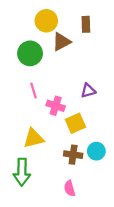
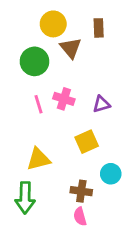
brown triangle: (61, 42) -> (71, 48), turned -42
pink cross: (56, 106) -> (64, 99), moved
brown cross: (73, 155) -> (81, 191), moved

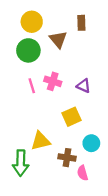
yellow circle: (53, 24) -> (32, 22), moved
purple triangle: (101, 104) -> (84, 86), turned 40
yellow triangle: (38, 159) -> (41, 141), moved
pink semicircle: (80, 217) -> (82, 173), moved

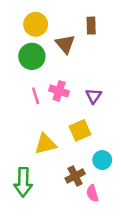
purple triangle: (84, 86) -> (94, 96), turned 40
yellow triangle: (41, 141) -> (45, 144), moved
brown cross: (67, 158) -> (75, 176), turned -35

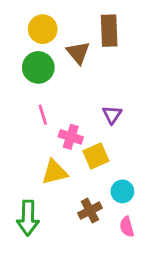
brown rectangle: (91, 26) -> (109, 31), size x1.5
pink cross: (59, 91) -> (71, 137), moved
pink semicircle: (92, 193) -> (127, 227), moved

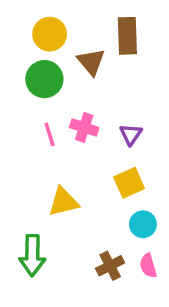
pink cross: (71, 137) -> (84, 127), moved
yellow square: (96, 156) -> (129, 183), moved
brown cross: (90, 211) -> (110, 266), moved

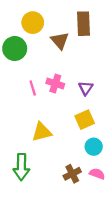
green circle: (44, 79) -> (15, 49), moved
pink semicircle: (148, 266) -> (97, 174), turned 126

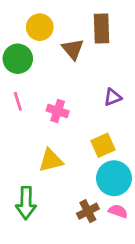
pink cross: (55, 83) -> (58, 111), moved
pink line: (33, 88) -> (18, 101), moved
purple triangle: (86, 88) -> (113, 97), moved, turned 35
cyan circle: (94, 147) -> (114, 178), size x1.6

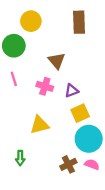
brown triangle: (73, 49) -> (57, 61), moved
purple triangle: (113, 97) -> (72, 91), moved
green arrow: (26, 203) -> (20, 158), size x0.6

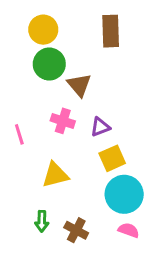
green circle: (14, 46) -> (49, 64), moved
pink line: (14, 79) -> (19, 134), moved
green arrow: (20, 158) -> (42, 221), moved
brown cross: (68, 164) -> (76, 230), moved, turned -35

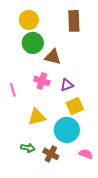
brown triangle: (79, 85) -> (53, 57), turned -36
cyan circle: (124, 194) -> (67, 130), moved
green arrow: (42, 221) -> (28, 148), turned -80

